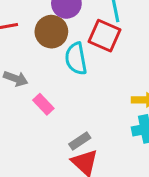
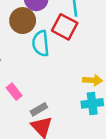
pink rectangle: (43, 104) -> (14, 92), moved

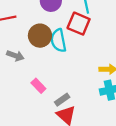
brown circle: (23, 21) -> (40, 36), moved

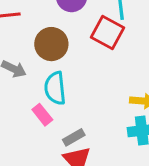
cyan semicircle: (58, 40) -> (55, 88), moved

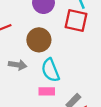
pink rectangle: (42, 115) -> (47, 91), turned -35

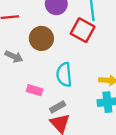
cyan semicircle: (50, 70) -> (64, 75), moved

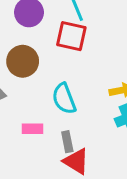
gray rectangle: (58, 107) -> (67, 142), turned -56

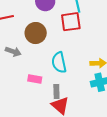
red square: (71, 36) -> (71, 22), turned -30

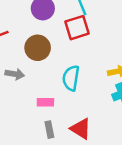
cyan semicircle: (59, 62) -> (71, 78), turned 30
gray rectangle: (56, 91) -> (49, 130), moved

